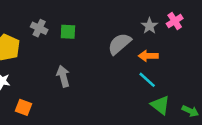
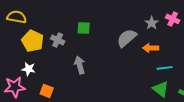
pink cross: (175, 21) -> (173, 19), turned -32
gray cross: (39, 28) -> (58, 40), moved
cyan line: (147, 80) -> (165, 68), moved, turned -49

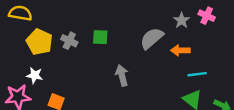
green square: (84, 28) -> (100, 37), moved
gray arrow: (80, 65) -> (122, 75), moved

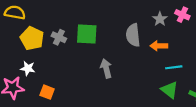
green square: (100, 37) -> (87, 34), size x1.5
gray semicircle: (152, 38) -> (133, 35), turned -55

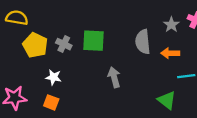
white star: (28, 68) -> (53, 77), moved
green triangle: (170, 90) -> (167, 100), moved

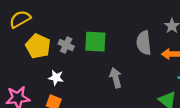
yellow semicircle: (17, 18) -> (20, 19), turned -40

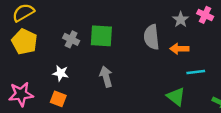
yellow pentagon: (38, 46) -> (24, 42), moved
gray arrow: (116, 78) -> (106, 77), moved

